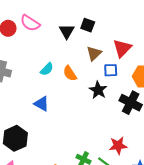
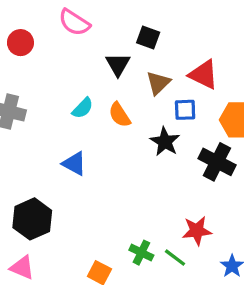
pink semicircle: (30, 23) -> (74, 22), moved
black triangle: (67, 31) -> (118, 64), moved
red triangle: (122, 48) -> (204, 75), turned -48

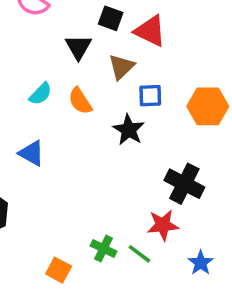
red triangle: (204, 75) -> (150, 31), moved
black cross: (217, 162) -> (184, 184), moved

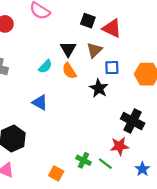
black triangle: (78, 47) -> (68, 49), moved

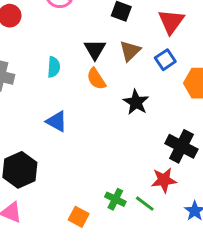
red triangle: (112, 28) -> (171, 22), moved, turned 40
cyan semicircle: (45, 66) -> (54, 67), moved, turned -40
blue square: (112, 68) -> (165, 60), moved, turned -32

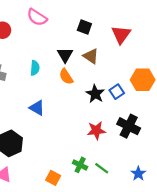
brown triangle: (130, 51) -> (91, 56), turned -42
blue square: (165, 60) -> (117, 92), moved
red star: (164, 180) -> (96, 130), moved

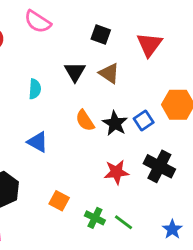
orange semicircle: (66, 77) -> (85, 120), moved
orange square: (53, 178) -> (59, 201), moved

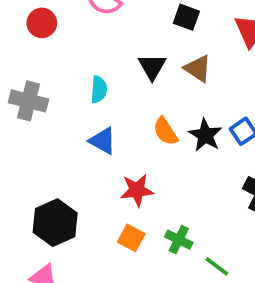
blue triangle: (38, 142) -> (103, 141), moved
red star: (116, 172) -> (137, 190), moved
green cross: (95, 218) -> (179, 240), moved

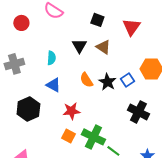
gray cross: (29, 101) -> (14, 64), turned -30
black hexagon: (55, 223) -> (28, 109), moved
green cross: (179, 240) -> (93, 137), size x1.6

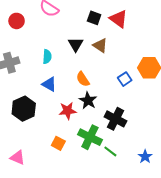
red triangle: (131, 27) -> (119, 19), moved, turned -30
black star: (107, 82) -> (88, 100), moved
black cross: (138, 112) -> (115, 119), moved
orange square: (68, 136) -> (58, 143), moved

